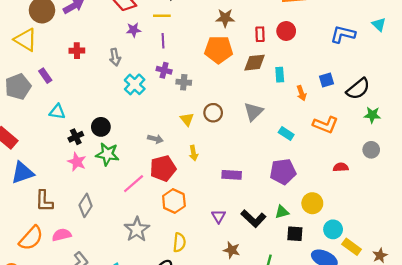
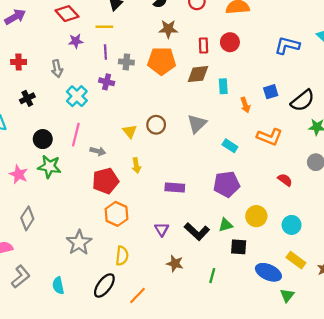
gray cross: (184, 82) -> (126, 62), moved
black cross: (76, 137) -> (27, 98), moved
red semicircle: (341, 167) -> (285, 180), turned 40
pink line: (134, 184) -> (76, 135), moved, turned -35
cyan circle: (333, 229) -> (292, 225), moved

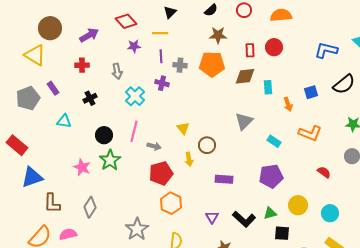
purple arrow: (15, 17) -> (89, 35), moved
black semicircle: (303, 101) -> (344, 84), moved
brown circle: (156, 125) -> (207, 145), moved
green star: (49, 167) -> (110, 160), turned 30

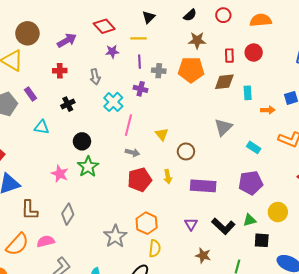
orange arrow: (288, 104) -> (268, 110), turned -72
pink line: (134, 131) -> (128, 125), moved
yellow arrow: (189, 159) -> (168, 177), moved
purple rectangle: (224, 179) -> (203, 186), size x1.4
orange hexagon: (171, 203) -> (147, 223), moved

